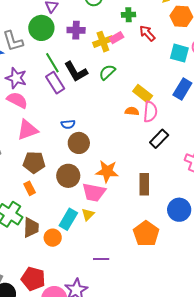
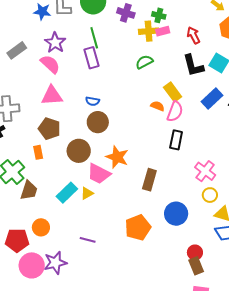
green cross: (128, 15) -> (159, 15), moved
black L-shape: (76, 72) -> (193, 66), moved
black rectangle: (159, 139) -> (176, 140), turned -48
orange circle: (53, 238) -> (41, 227), moved
red pentagon: (33, 279) -> (17, 240), turned -30

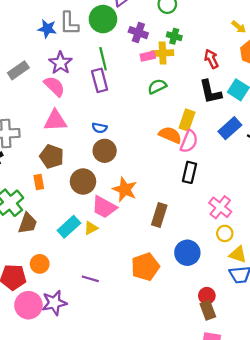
pink rectangle: (163, 31) -> (148, 56), moved
yellow rectangle: (173, 92) -> (187, 120), turned 54
orange semicircle: (157, 106) -> (170, 135), size x1.5

